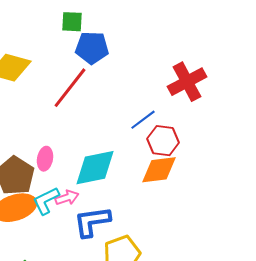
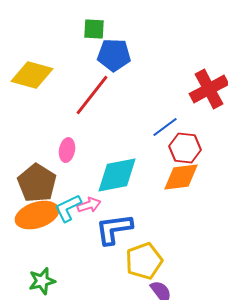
pink ellipse: (45, 159) -> (67, 150), moved

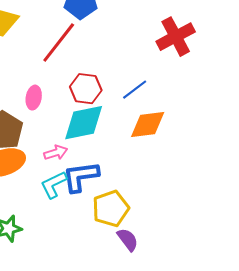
blue line: (165, 127) -> (135, 90), moved
red hexagon: (185, 148) -> (86, 89), moved
cyan L-shape: (68, 208) -> (54, 185), moved

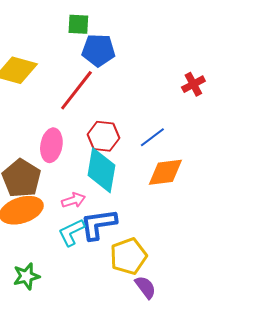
red cross: (176, 37) -> (193, 84), size x0.6
pink ellipse: (34, 98) -> (51, 145), size x1.4
cyan diamond: (84, 123) -> (101, 170), turned -69

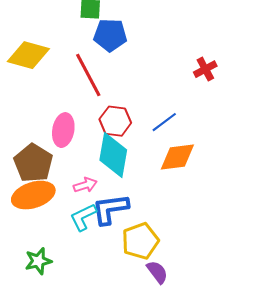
red line: (76, 90) -> (88, 75), turned -66

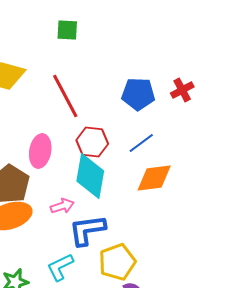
blue pentagon: (110, 35) -> (138, 94), moved
cyan L-shape: (83, 217) -> (60, 267), moved

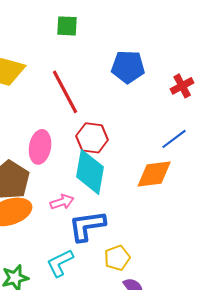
blue pentagon: (138, 94) -> (128, 67), moved
blue line: (141, 143) -> (174, 139), moved
yellow pentagon: (117, 262) -> (117, 258), size x0.7

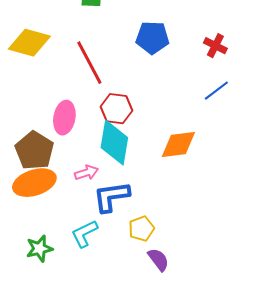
red cross: (182, 86) -> (215, 46), moved, turned -35
blue line: (174, 139) -> (216, 91), moved

